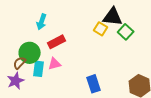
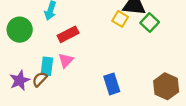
green circle: (30, 53) -> (20, 30), moved
brown semicircle: (20, 63) -> (40, 79), moved
pink triangle: (55, 64) -> (66, 60), turned -32

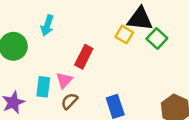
red rectangle: (68, 34) -> (84, 57), moved, turned -36
brown semicircle: (40, 79) -> (69, 101), moved

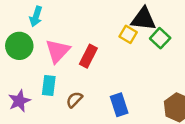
cyan arrow: (47, 25) -> (36, 16), moved
pink triangle: (64, 80) -> (58, 51), moved, size x1.5

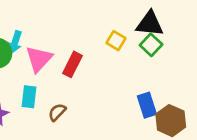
cyan arrow: (36, 16) -> (15, 42), moved
black triangle: (143, 19) -> (150, 24), moved
blue rectangle: (119, 105) -> (147, 105), moved

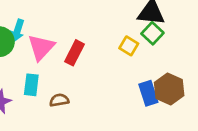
yellow square: (116, 41) -> (129, 46), moved
brown semicircle: (57, 112) -> (59, 100), turned 36
brown hexagon: (171, 121) -> (169, 89), moved

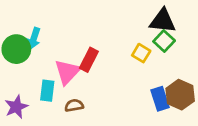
pink triangle: (41, 47) -> (67, 72), moved

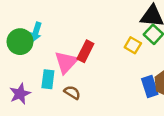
brown semicircle: (74, 105) -> (72, 93), turned 42

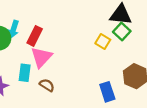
red rectangle: (85, 51) -> (35, 36), moved
blue rectangle: (150, 86) -> (107, 92), moved

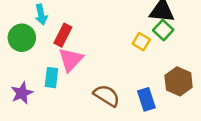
cyan arrow: (13, 29) -> (41, 15), moved, turned -30
brown semicircle: (47, 85) -> (107, 96), moved, size x1.5

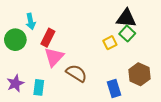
yellow square: (141, 42) -> (110, 43), turned 32
cyan rectangle: (51, 78) -> (39, 87), moved
brown semicircle: (107, 96) -> (76, 73), moved

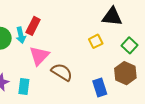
cyan arrow: (31, 21) -> (21, 35), moved
green square: (127, 34) -> (130, 45), moved
red rectangle: (48, 38) -> (33, 26), moved

